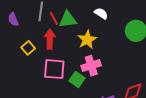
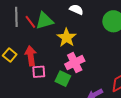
red arrow: (50, 39) -> (31, 56), moved
pink square: (54, 69) -> (39, 72), size x0.6

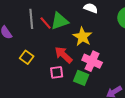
red arrow: (31, 56) -> (64, 55), moved, turned -36
pink cross: (75, 63) -> (92, 61), turned -36

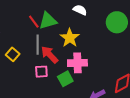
gray line: (31, 19) -> (38, 45), moved
pink cross: (92, 61) -> (77, 63), turned -30
green square: (81, 78) -> (65, 79), turned 35

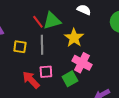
yellow square: (13, 54) -> (20, 47), moved, turned -32
red arrow: (50, 55) -> (31, 80), moved
pink cross: (77, 63) -> (82, 63), turned 30

